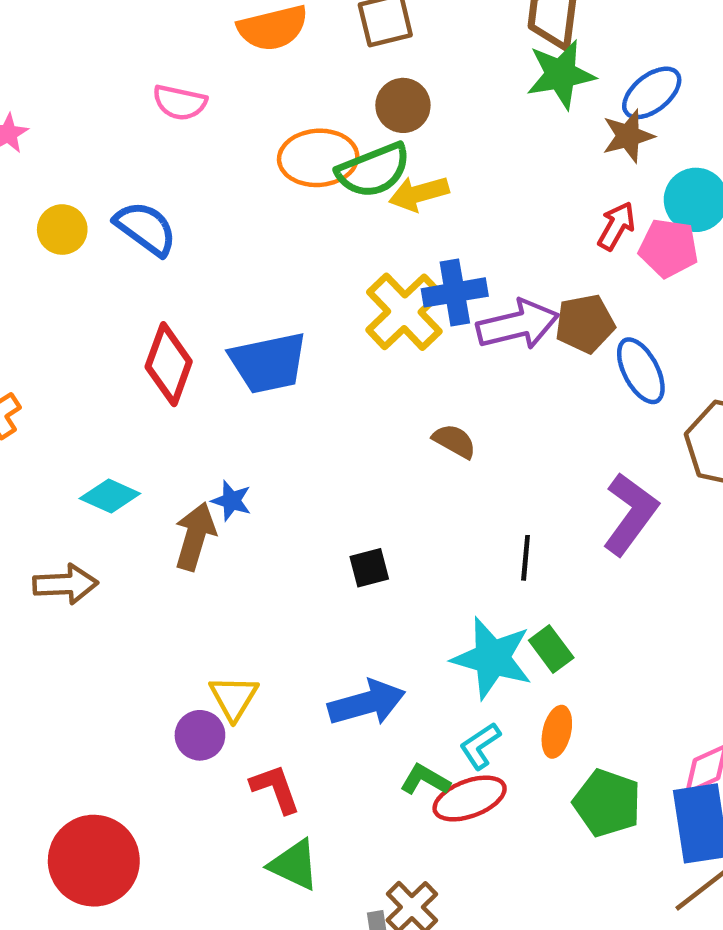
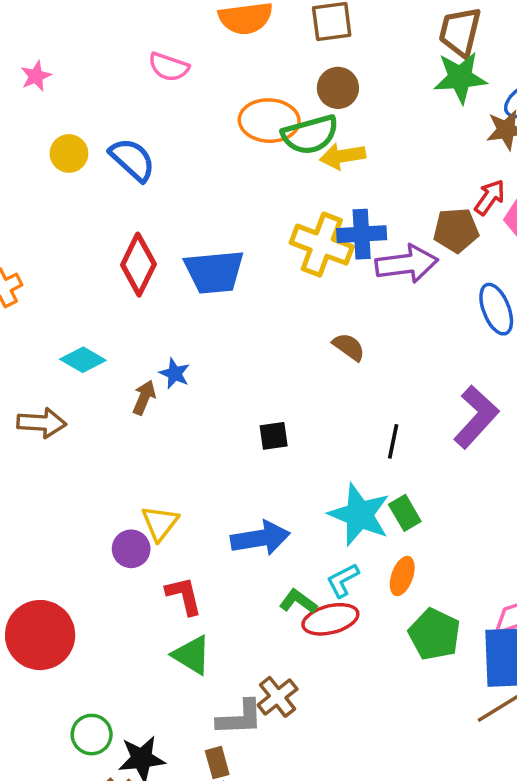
yellow cross: (404, 312) -> (322, 245), turned -32
brown pentagon: (585, 324) -> (456, 230), moved
brown arrow: (195, 536) -> (144, 398), size x0.7

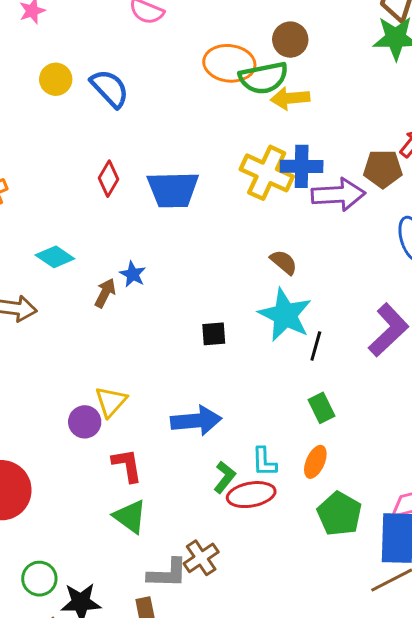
red diamond: (138, 265) -> (108, 179), size x0.7
cyan star: (359, 515) -> (285, 315), moved
cyan L-shape: (343, 580) -> (264, 462), turned -68
green L-shape: (298, 601) -> (225, 477), turned 88

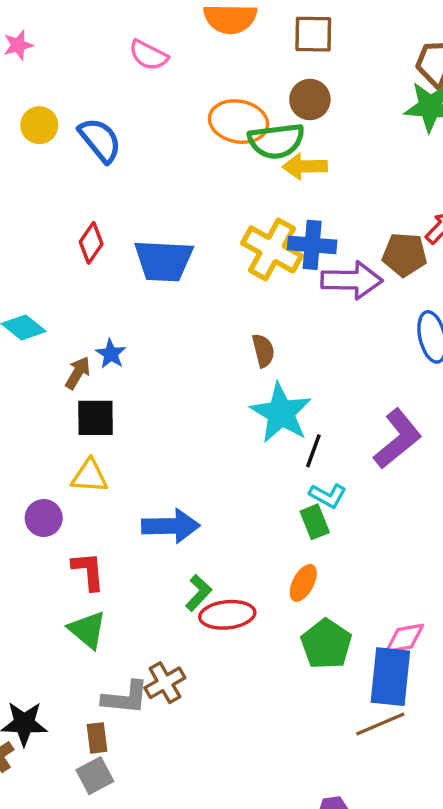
brown semicircle: (284, 262) -> (263, 351), moved, turned 32
black square: (214, 334) -> (95, 418), moved, size x1.4
yellow triangle: (111, 402) -> (89, 476), moved, turned 48
cyan L-shape: (264, 462) -> (328, 496), moved, turned -64

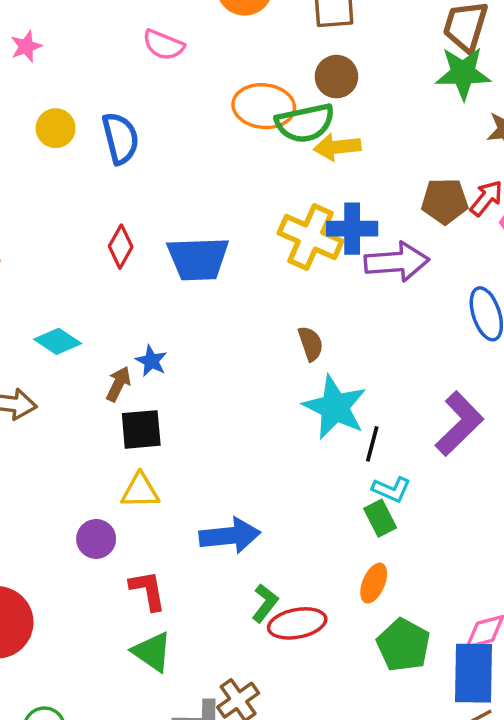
blue semicircle: (100, 140) -> (120, 138), turned 30
brown pentagon: (405, 255) -> (445, 201), moved

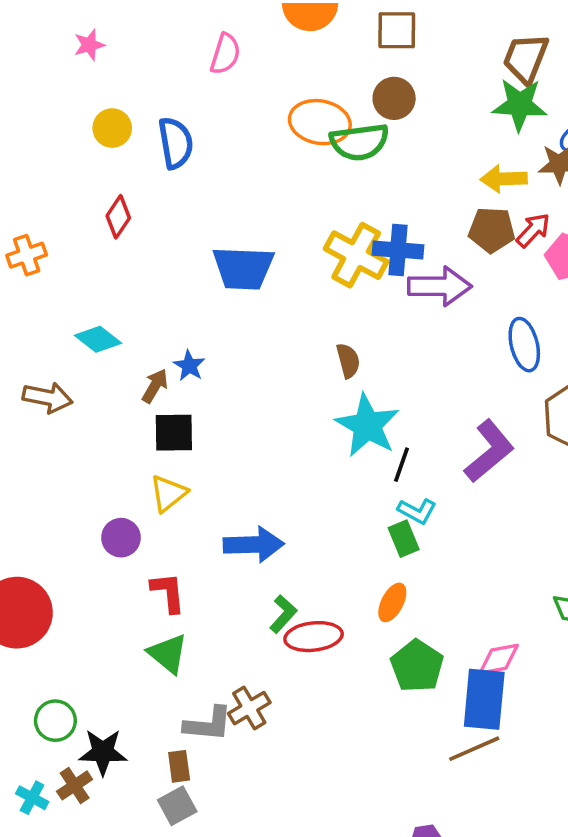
pink semicircle: (164, 45) -> (225, 54), turned -99
yellow arrow: (337, 147) -> (504, 179), moved
red diamond: (121, 247) -> (118, 217), moved
yellow triangle: (140, 491) -> (168, 493), turned -42

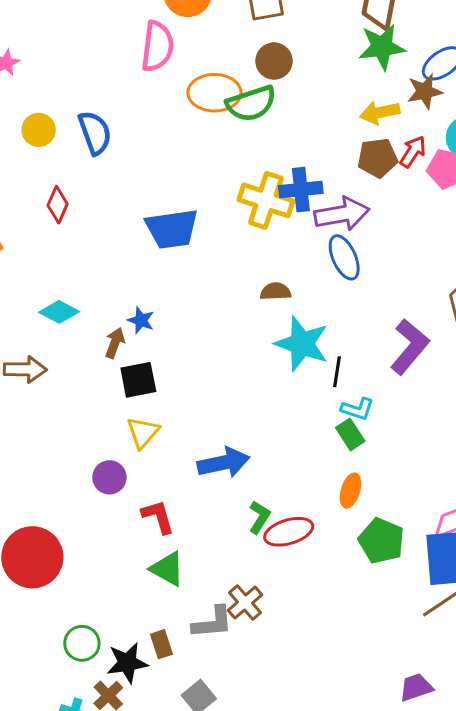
pink semicircle: (225, 54) -> (157, 46), moved, size x1.4
blue ellipse: (524, 345) -> (344, 257), moved
brown semicircle: (348, 361) -> (275, 291), turned -68
brown rectangle: (179, 766) -> (161, 644), moved

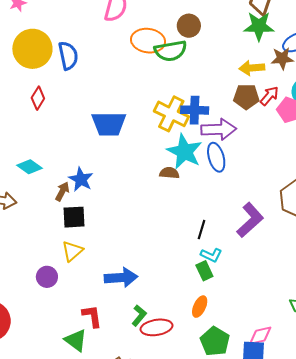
yellow circle: (39, 130) -> (32, 49), size x1.8
blue star: (141, 320) -> (81, 179), size x1.4
cyan star: (302, 344) -> (184, 152), moved
red L-shape: (158, 517) -> (92, 316), moved

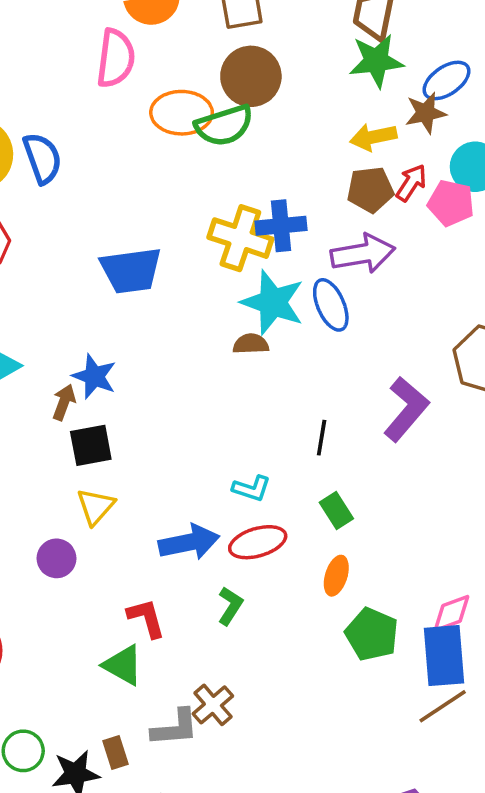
brown circle: (189, 26) -> (251, 76), size x1.4
purple arrow: (219, 129) -> (363, 254), moved
cyan L-shape: (211, 255) -> (252, 488), moved
red ellipse: (157, 327) -> (258, 542), moved

